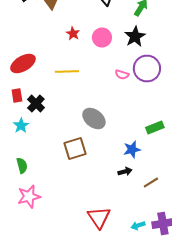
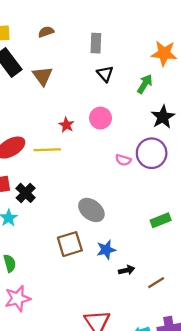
red star: (73, 34) -> (66, 125), moved
black star: (135, 36) -> (163, 117), moved
yellow line: (67, 72) -> (47, 150), moved
blue star: (132, 150) -> (106, 250), moved

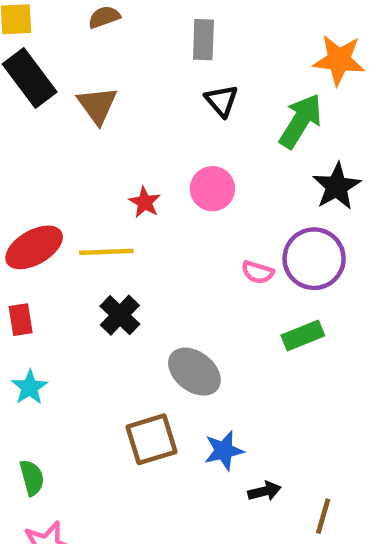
green arrow: (145, 84) -> (301, 121), size x1.4
black cross: (26, 193) -> (120, 315), moved
green rectangle: (161, 220) -> (303, 335), moved
brown line: (156, 283) -> (323, 516), turned -42

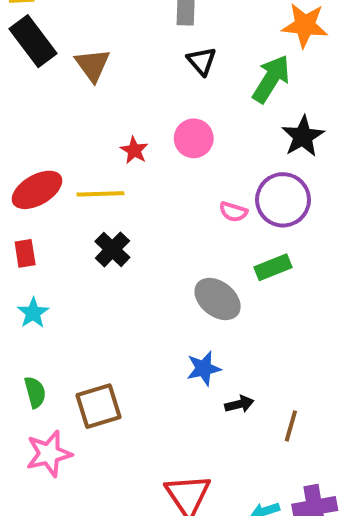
gray ellipse: (194, 372) -> (218, 299), moved
brown square: (152, 439) -> (99, 406), moved

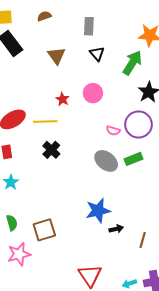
brown triangle: (93, 65) -> (56, 56), moved
gray ellipse: (218, 299) -> (106, 161), moved
blue star: (204, 368) -> (98, 211), size x1.4

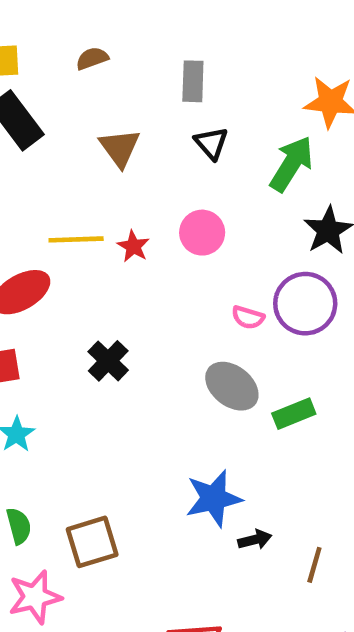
yellow line: (45, 121) -> (76, 239), moved
green rectangle: (133, 159) -> (294, 414), moved

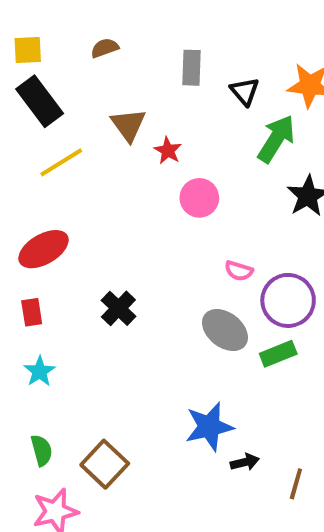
black triangle: (211, 143) -> (245, 91), moved
yellow line: (76, 239) -> (61, 162), moved, turned -30
red star: (133, 246) -> (168, 151), moved
purple circle: (305, 304) -> (288, 300), moved
brown square: (92, 542) -> (105, 464), turned -30

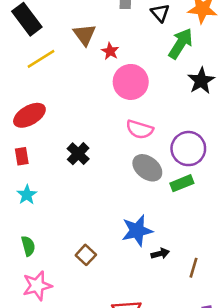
pink circle: (199, 198) -> (131, 82), size x1.4
pink semicircle: (239, 271) -> (140, 129), moved, size x1.5
brown square: (105, 464) -> (86, 255), moved, size x0.7

